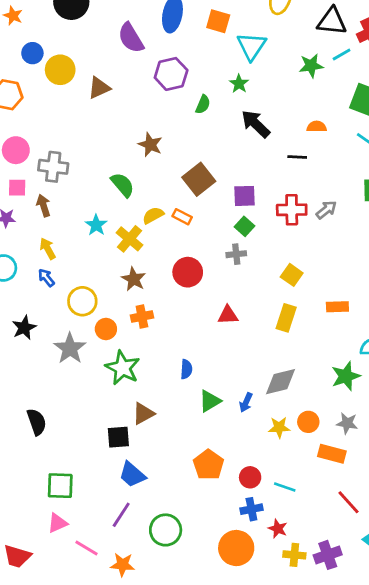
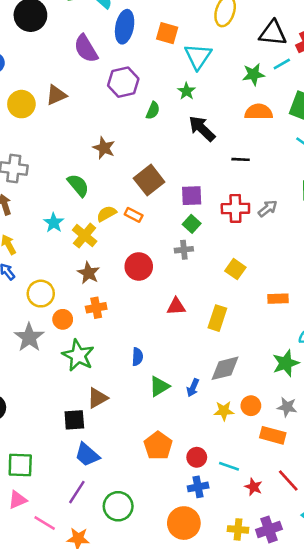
yellow circle: (60, 70) -> (21, 104), moved
orange semicircle: (317, 127) -> (259, 112), moved, size x1.5
yellow rectangle: (286, 318) -> (217, 318), moved
red star: (278, 529) -> (253, 487), moved

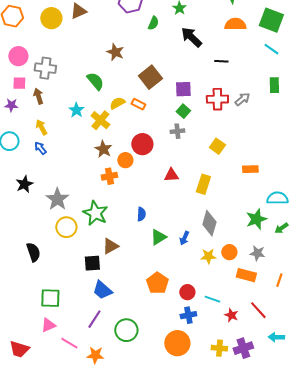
yellow circle: (41, 294) -> (66, 227), moved
orange circle: (63, 319) -> (125, 160), moved
gray diamond: (225, 368) -> (209, 223), turned -60

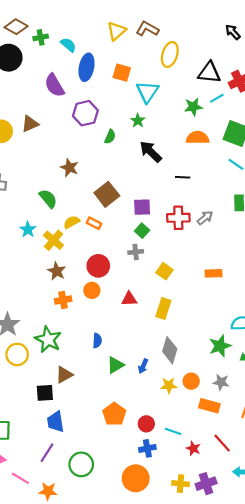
yellow square: (217, 146) -> (164, 271), moved
orange circle: (125, 160) -> (92, 290), moved
orange rectangle: (250, 169) -> (214, 273), moved
blue trapezoid: (102, 290) -> (56, 422), turned 40

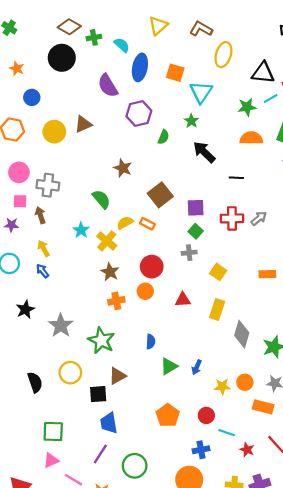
yellow triangle: (116, 31) -> (158, 26), moved
gray diamond: (170, 350) -> (242, 334), moved
yellow circle: (17, 354) -> (70, 373), moved
red circle: (146, 424) -> (206, 415), moved

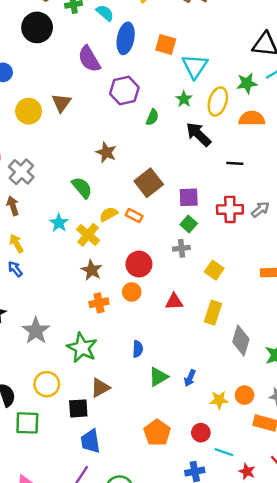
yellow ellipse: (223, 55) -> (218, 101), moved
brown triangle: (83, 124) -> (61, 103), turned -30
gray cross: (48, 185) -> (21, 172), turned 35
green square: (53, 432) -> (27, 423), moved

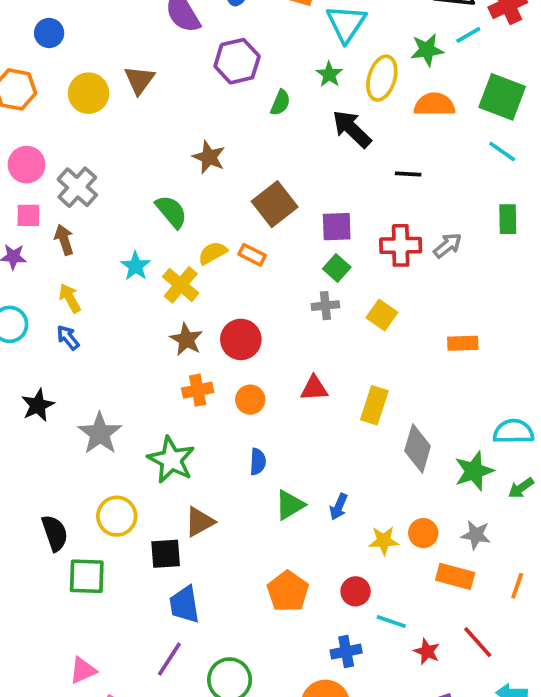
red circle: (139, 264) -> (241, 339), moved
yellow square: (214, 270) -> (382, 315), moved
orange circle: (132, 292) -> (250, 400), moved

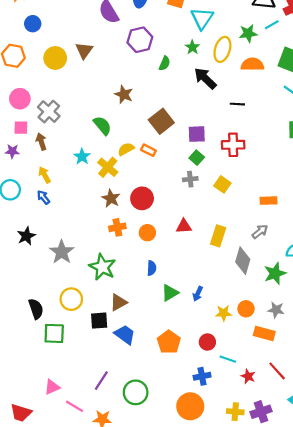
gray arrow: (448, 245) -> (260, 232), moved
blue trapezoid: (184, 605) -> (125, 335), moved, turned 135

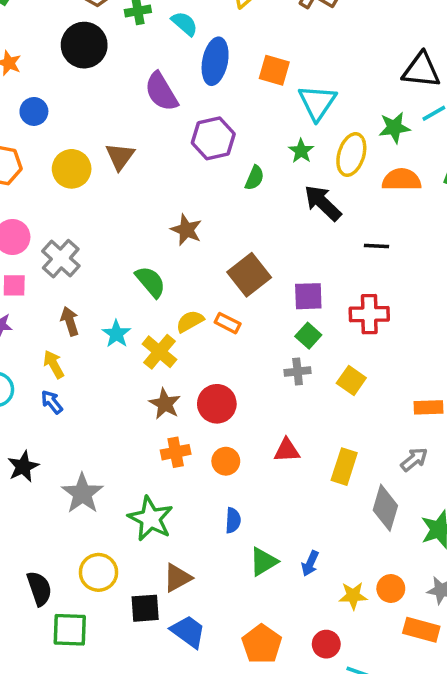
brown arrow: (41, 142) -> (70, 321), moved

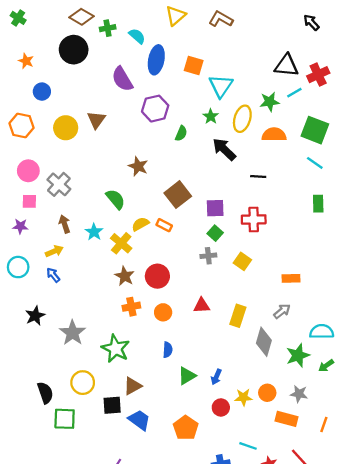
yellow arrow: (54, 364) -> (54, 251), turned 96
red circle: (326, 644) -> (221, 407), moved

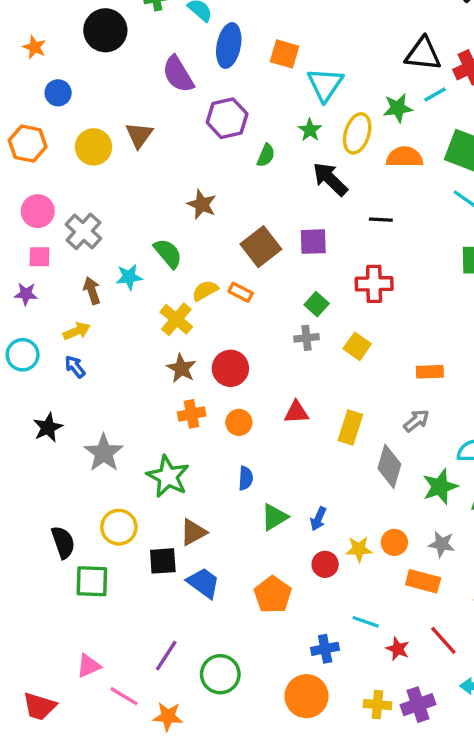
purple square: (215, 208) -> (313, 242), moved
cyan star: (94, 232) -> (129, 277), moved, turned 30

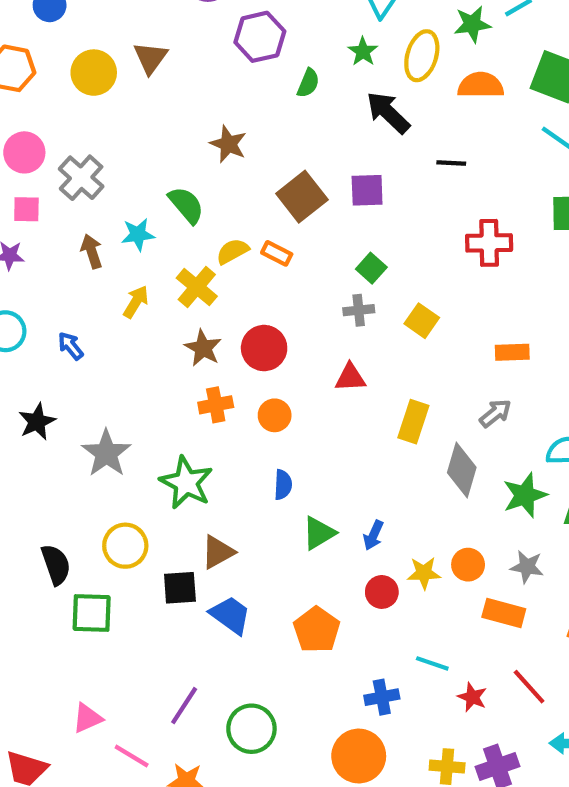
red cross: (374, 284) -> (489, 243), moved
yellow arrow: (77, 331) -> (136, 302), moved, turned -36
red triangle: (296, 412) -> (350, 377), moved

